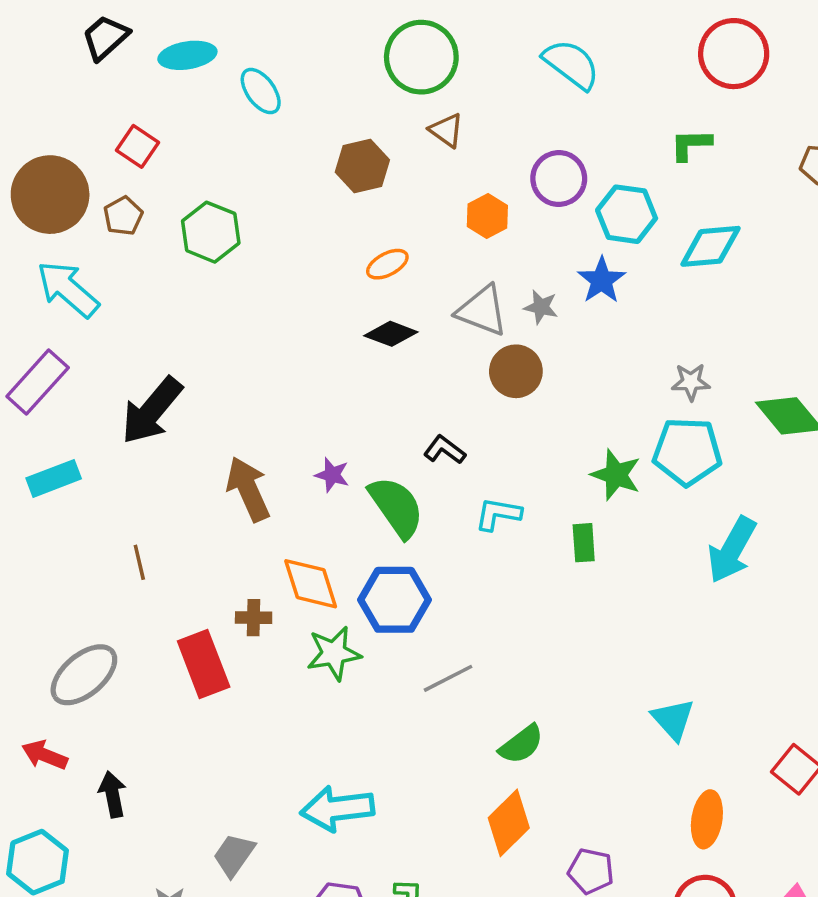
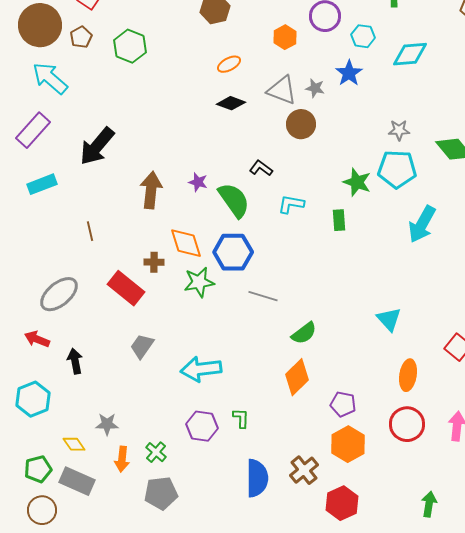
cyan hexagon: (627, 214) -> (363, 36), size x0.7
brown arrow: (248, 489) -> (151, 190), turned 30
red rectangle: (204, 664) -> (126, 288), turned -30
gray line: (448, 678) -> (263, 296), turned 44
gray trapezoid: (234, 855) -> (142, 346), moved

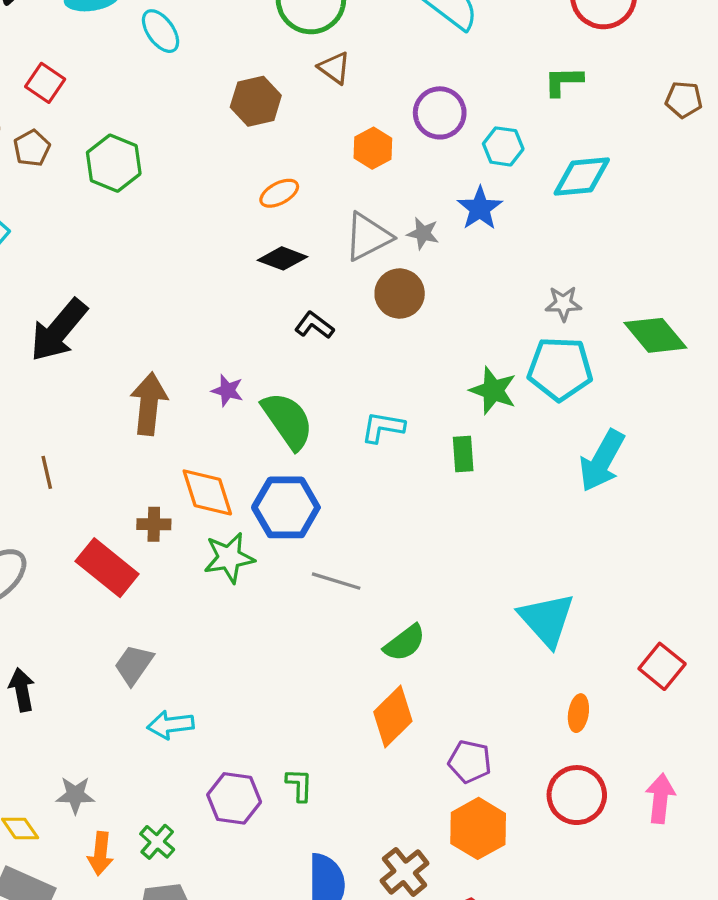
gray triangle: (282, 90) -> (368, 237), turned -48
black L-shape: (261, 168) -> (314, 325), moved
cyan triangle: (389, 319) -> (547, 619), size x1.4
cyan arrow: (201, 369) -> (171, 725), moved, size x0.7
orange ellipse: (408, 375) -> (578, 713), size x0.7

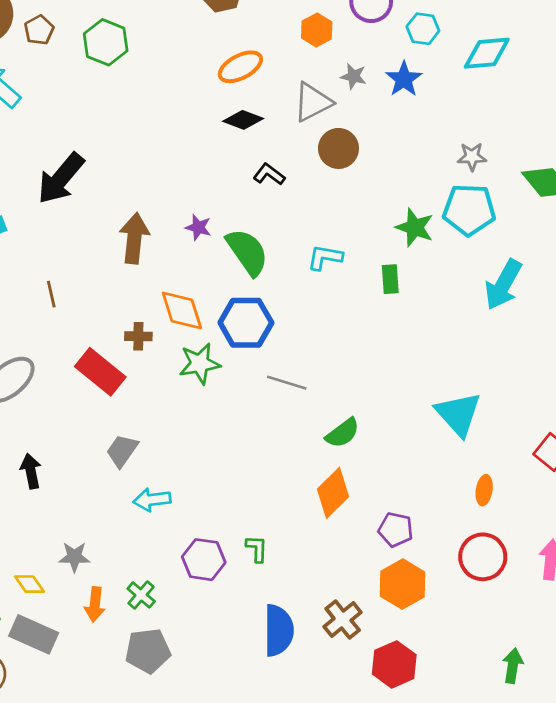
orange ellipse: (279, 193) -> (240, 67), size x1.4
gray star: (423, 233) -> (353, 76), moved

